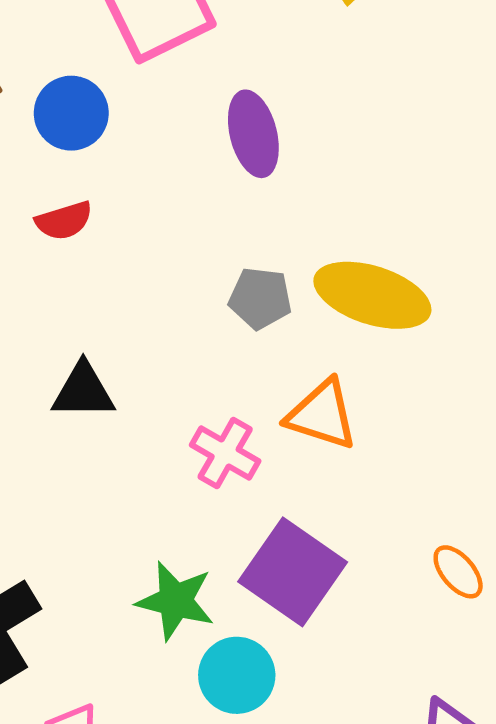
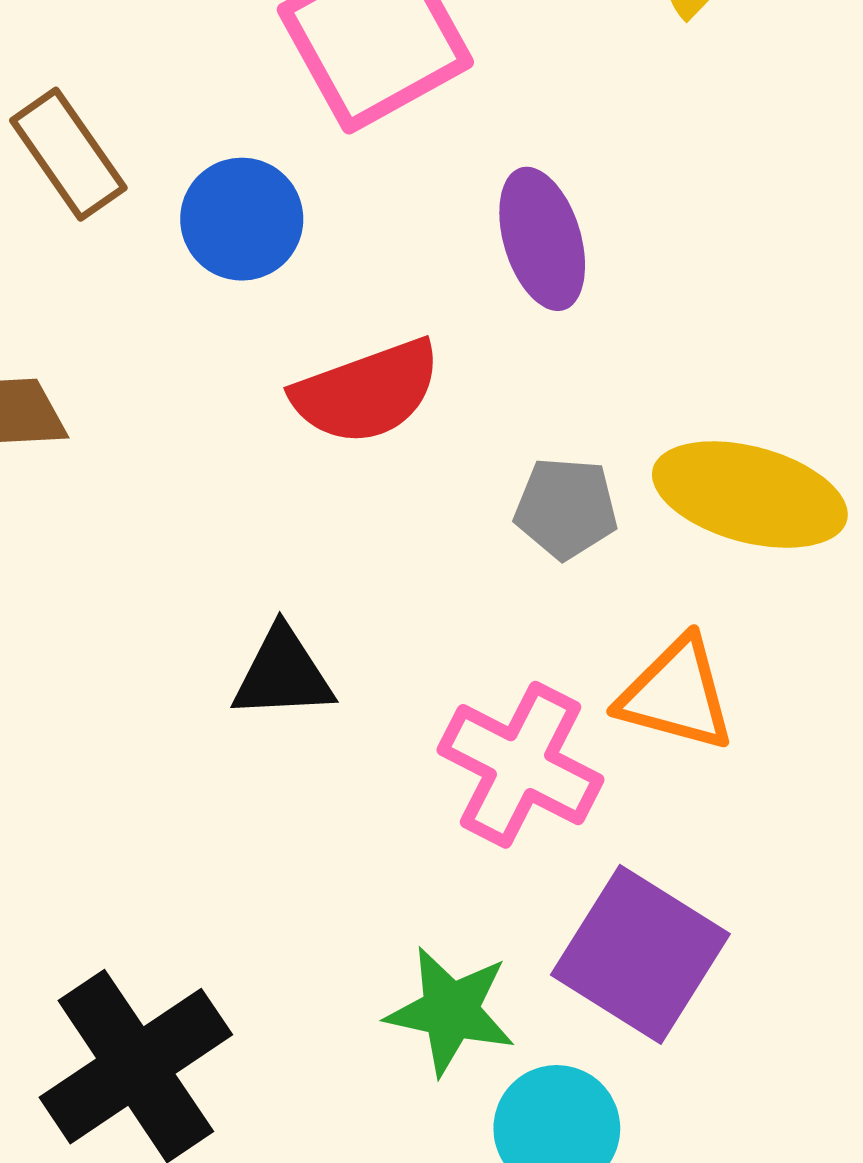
red semicircle: (64, 221) -> (367, 392), moved, size x1.6
pink cross: (225, 453) -> (521, 765), size x1.4

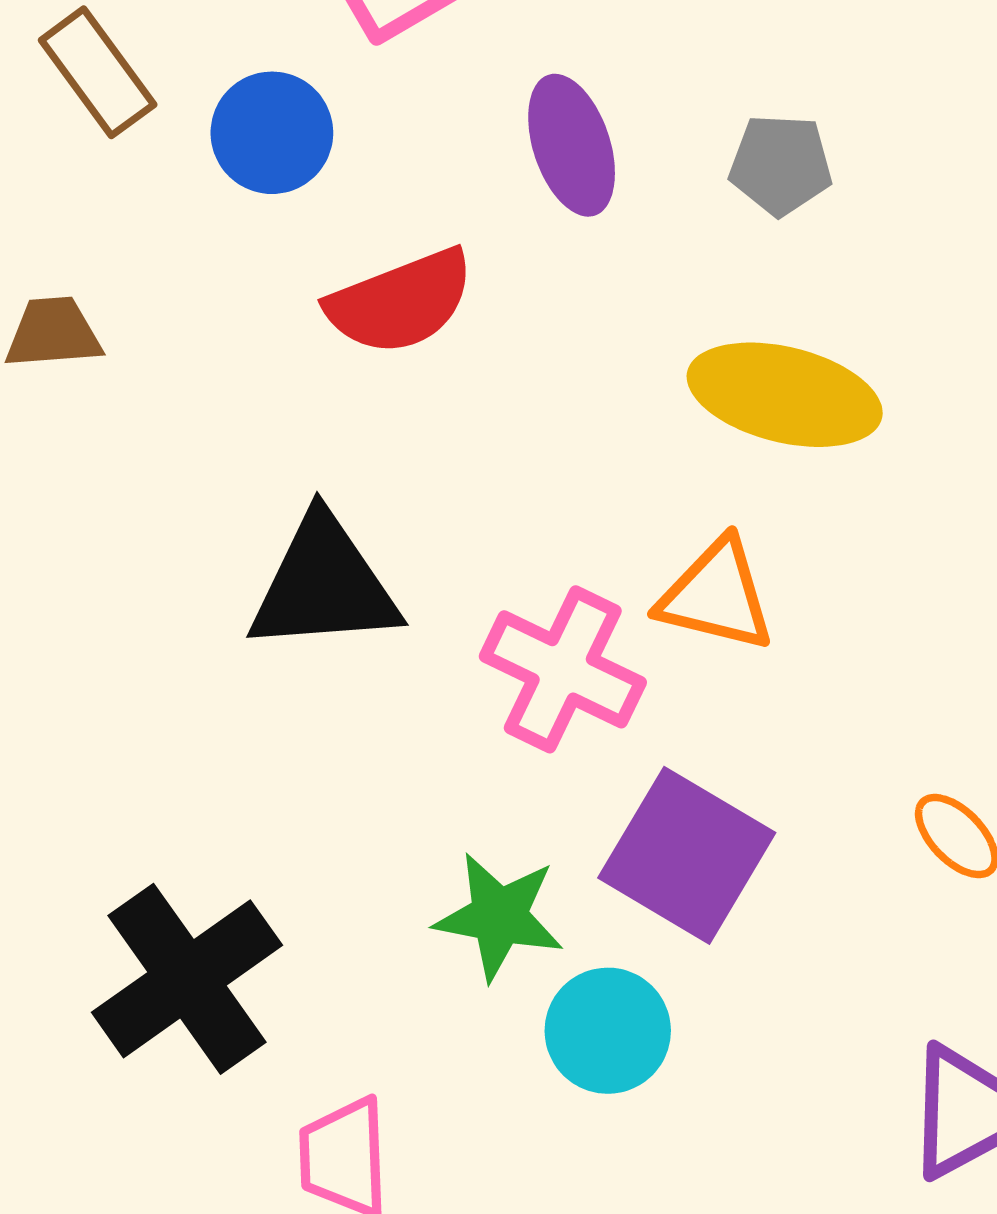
gray pentagon: (566, 508) -> (781, 165), moved
black triangle: (283, 674) -> (324, 585), size x1.5

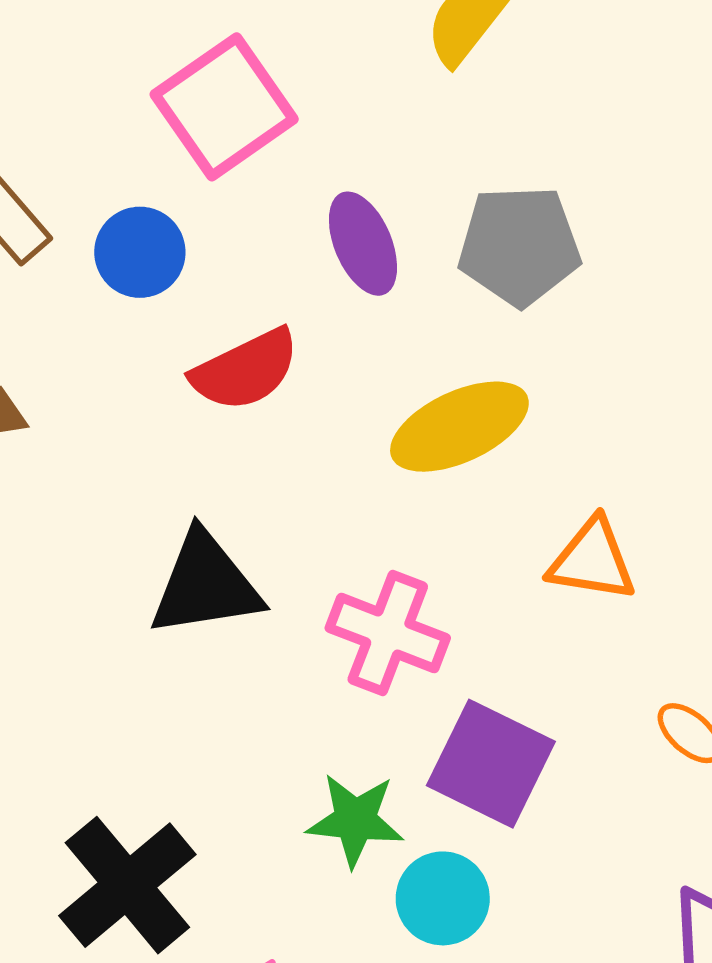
gray pentagon: (781, 165) -> (519, 246), size x1.6
yellow ellipse: (785, 395) -> (459, 427), moved, turned -34
orange triangle: (716, 596) -> (592, 560), moved

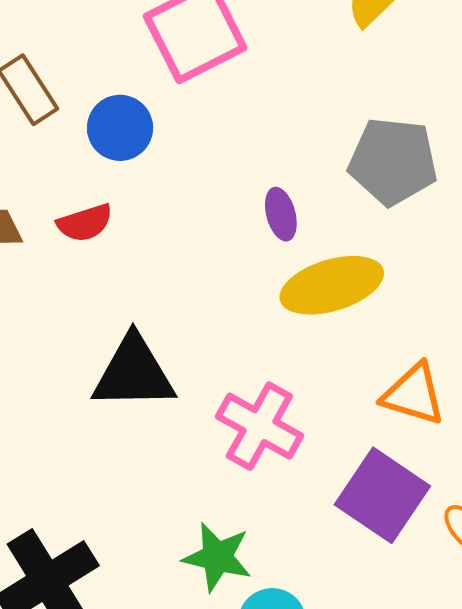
purple ellipse: (363, 244) -> (281, 214), moved, size x0.7
red semicircle: (245, 370) -> (85, 223), moved, size x0.7
purple square: (491, 764) -> (382, 495), moved

